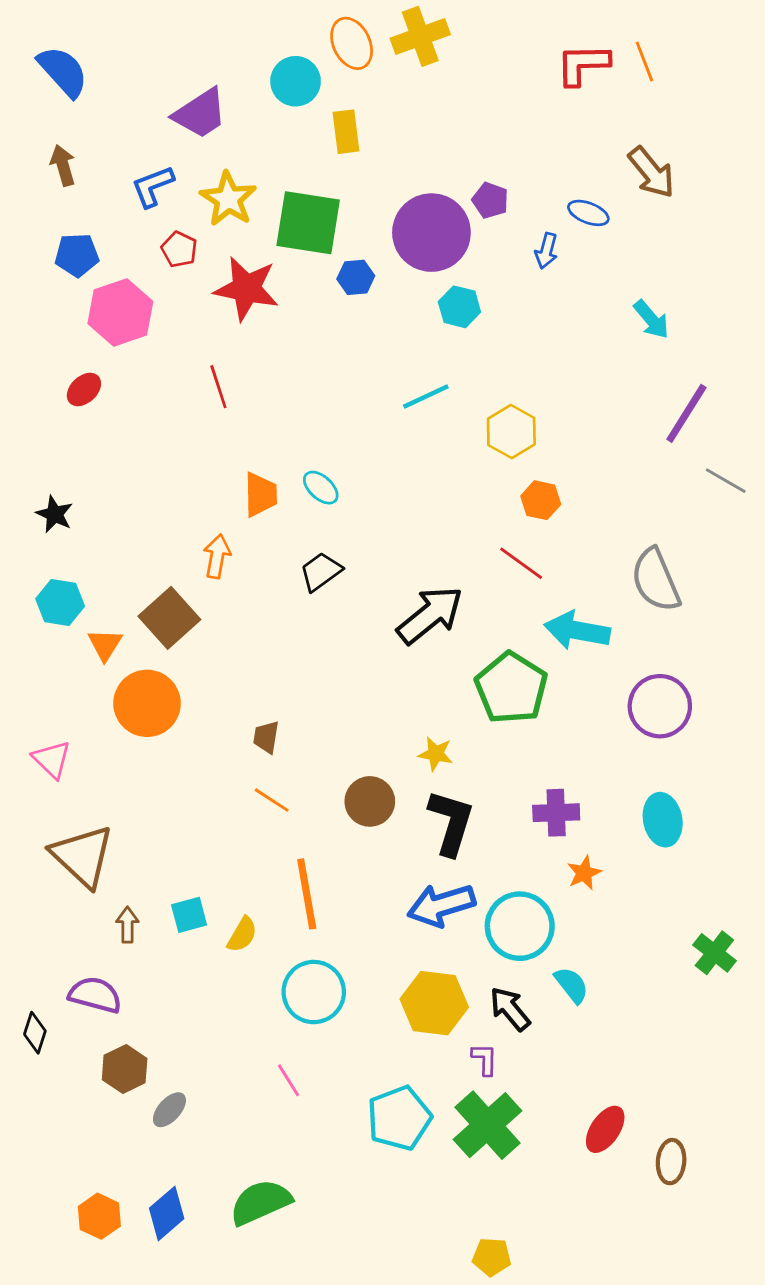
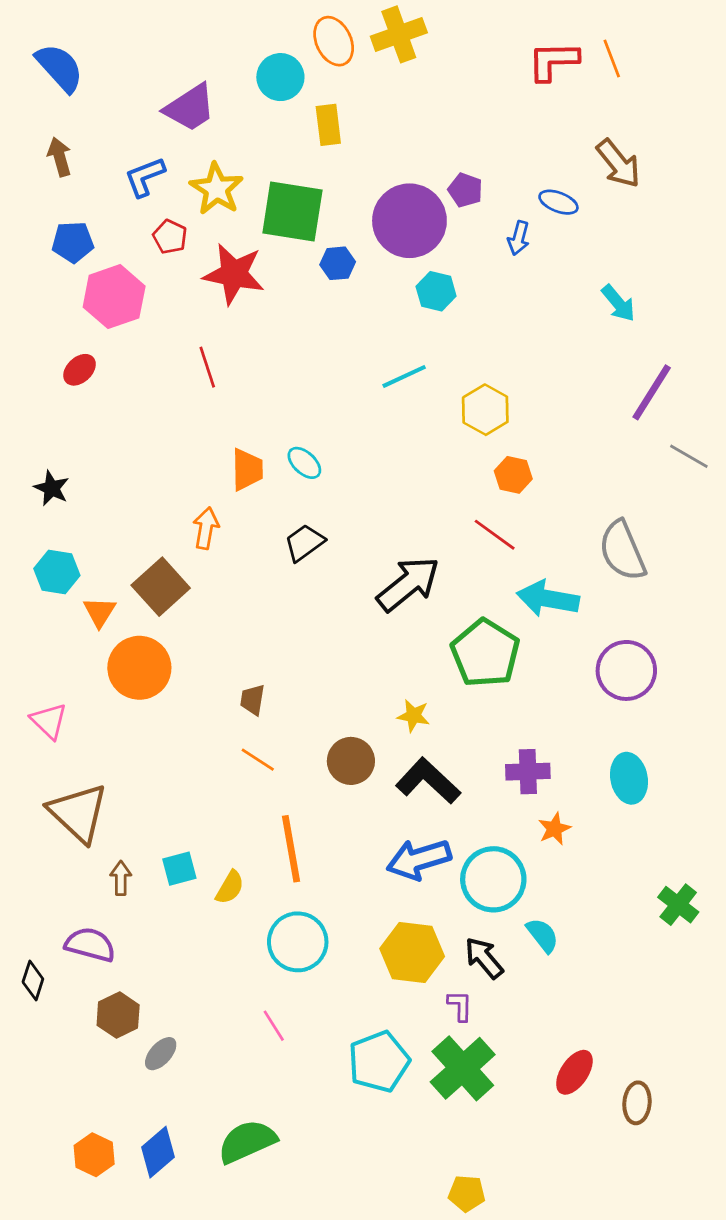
black L-shape: (451, 822) -> (428, 781), turned -64

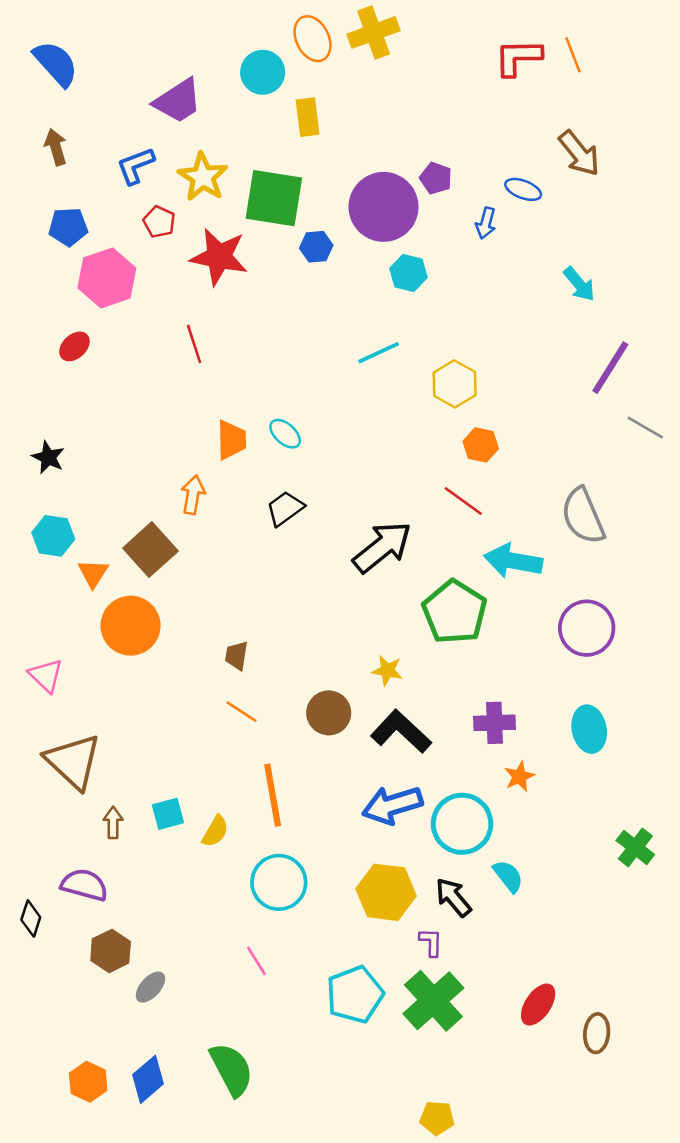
green semicircle: (247, 1141) -> (231, 1069), turned 86

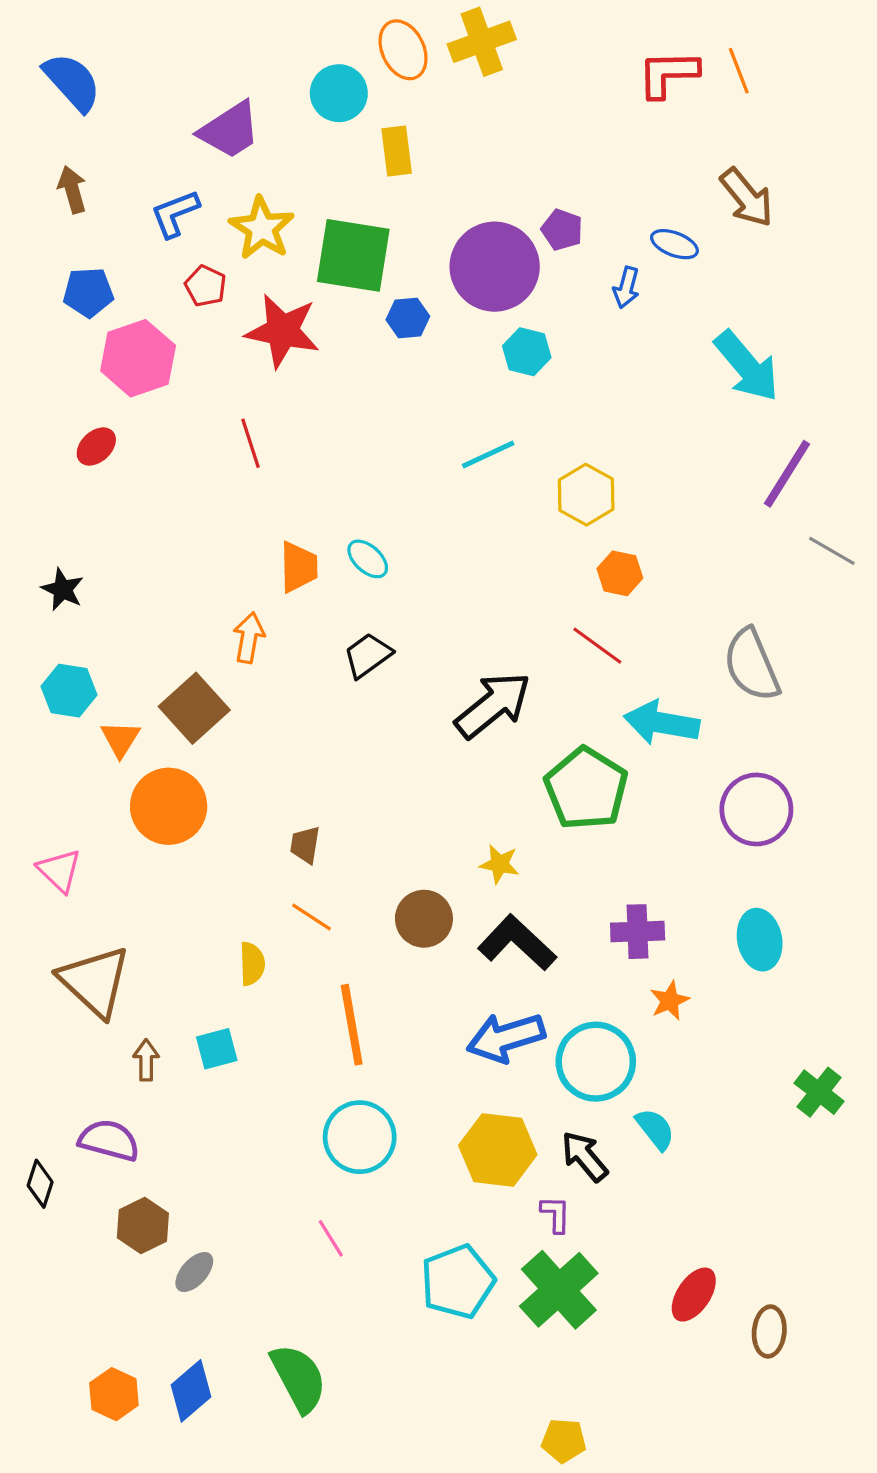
cyan arrow: (579, 284) -> (747, 366), size x1.6
yellow semicircle: (215, 831) -> (252, 964), moved, turned -32

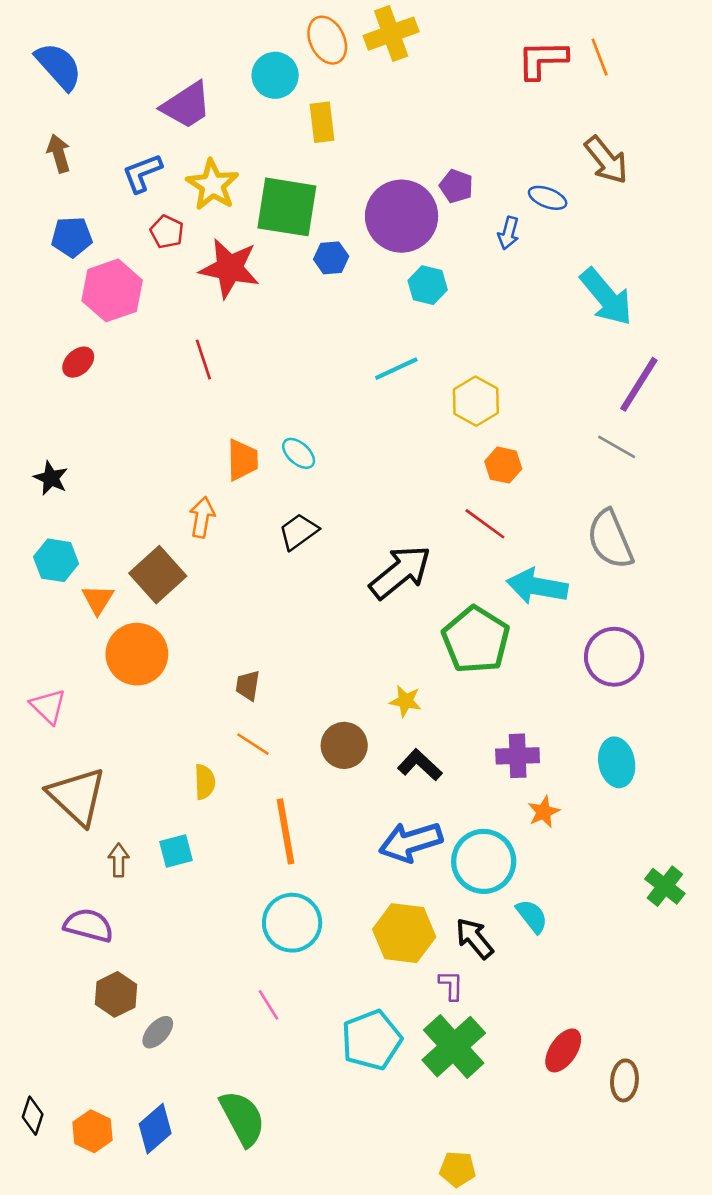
gray line: (832, 551) -> (617, 447), moved
black L-shape: (517, 943) -> (420, 765), size x0.7
black diamond: (40, 1184) -> (33, 1116), moved

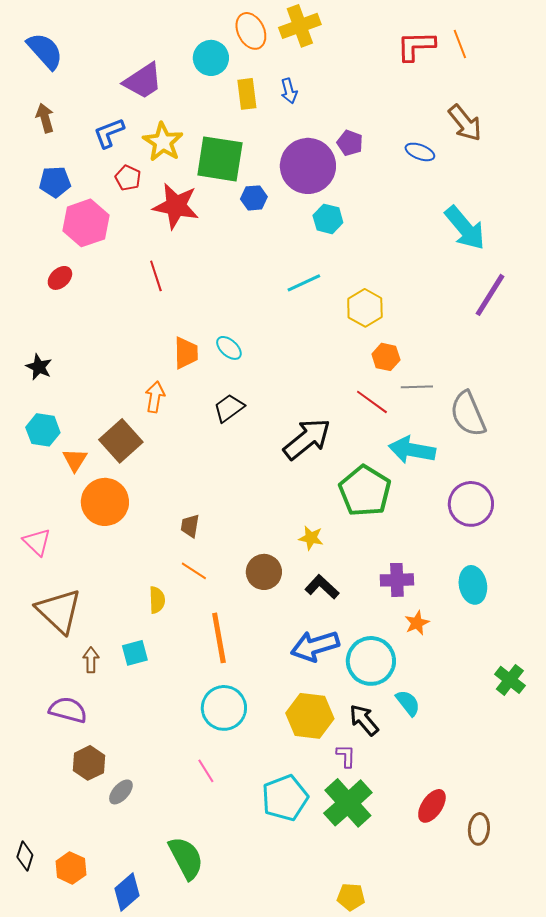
blue arrow: (508, 233) -> (289, 91), moved, turned -30
gray line: (617, 447) -> (417, 387), moved, turned -32
blue diamond: (155, 1129) -> (127, 892), moved

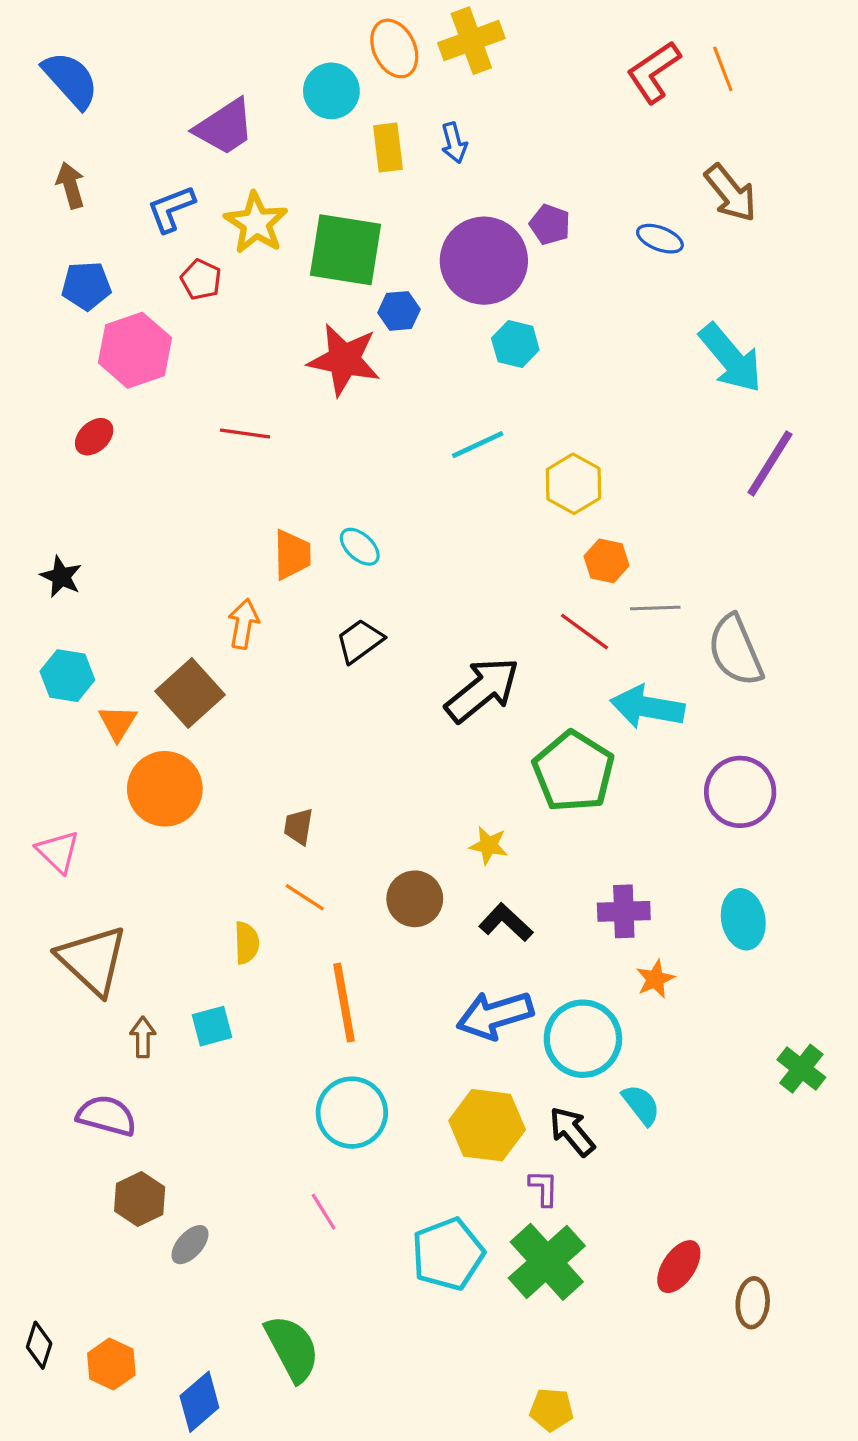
red L-shape: (416, 46) -> (654, 72), turned -33
red star: (176, 206) -> (344, 360), moved
red line: (156, 276) -> (245, 434), turned -64

